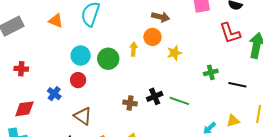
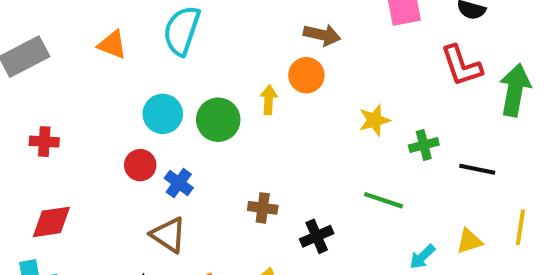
yellow star: (174, 53) -> (374, 120), moved
red circle: (78, 80) -> (140, 165), moved
blue cross: (54, 94) -> (179, 183), moved
black cross: (155, 96) -> (317, 236), moved
green line: (179, 101) -> (384, 200), moved

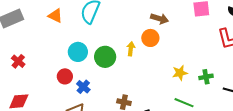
yellow star: (374, 120) -> (180, 73), moved
red cross: (44, 142) -> (18, 61), turned 32

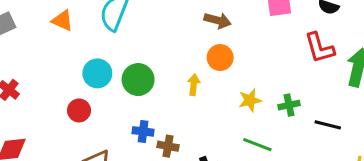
orange circle: (150, 38) -> (220, 58), moved
yellow arrow: (131, 49) -> (194, 85), moved
blue cross: (83, 87) -> (143, 131), moved, turned -32

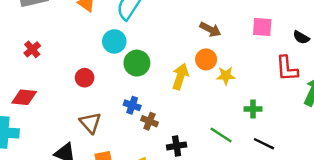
cyan circle: (97, 73) -> (114, 41), moved
yellow arrow: (194, 85) -> (180, 77), size x1.5
yellow star: (250, 100) -> (226, 76), moved
black line: (328, 125) -> (264, 144), moved

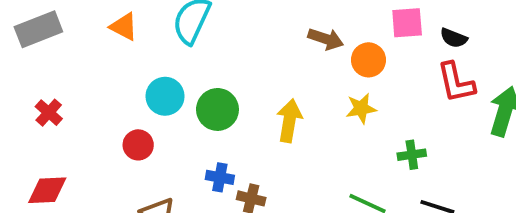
black semicircle: (301, 37) -> (454, 38), moved
cyan circle: (114, 41) -> (165, 96), moved
orange circle: (206, 59) -> (368, 60), moved

